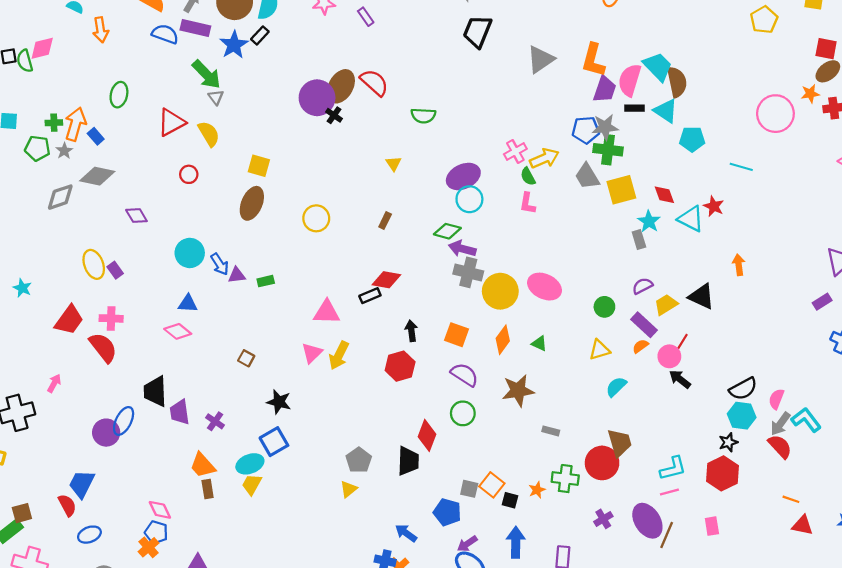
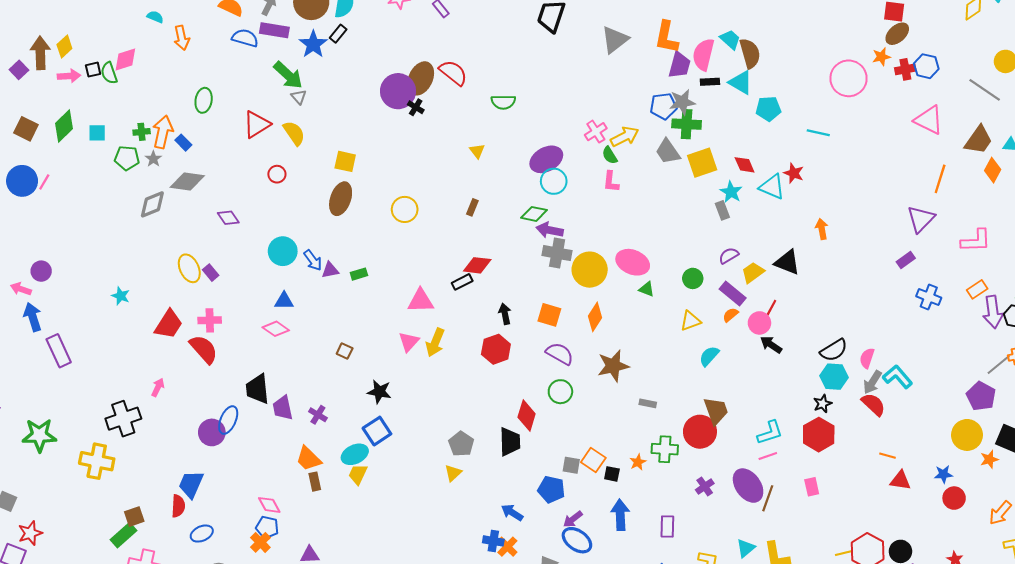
cyan trapezoid: (658, 67) -> (730, 39), size x0.7
green triangle: (539, 344) -> (647, 289), moved
red semicircle: (67, 505) -> (178, 506), turned 35

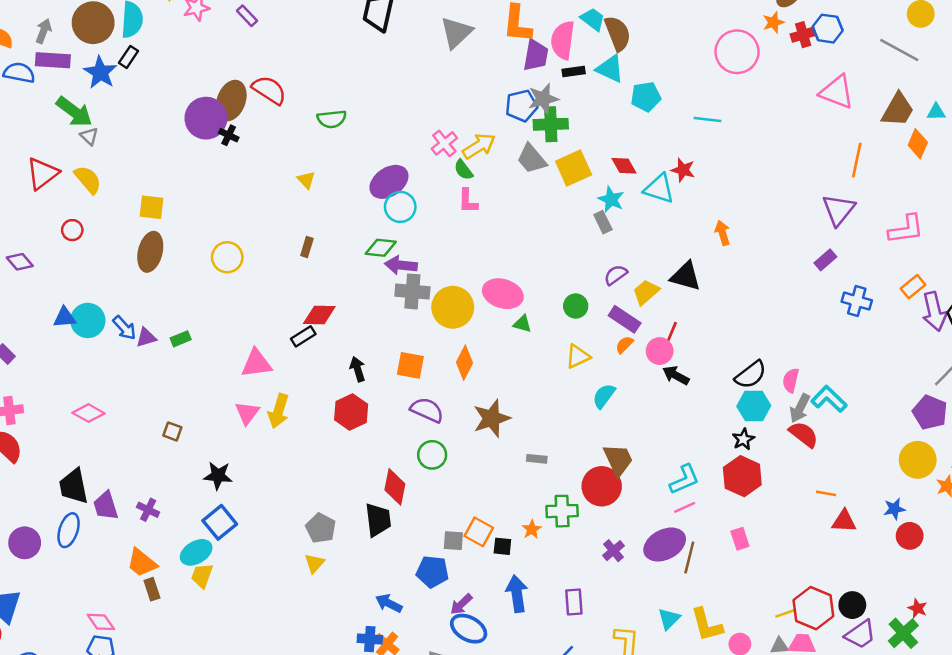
purple diamond: (228, 218) -> (20, 262), moved
blue triangle: (284, 301) -> (65, 317), moved
blue ellipse: (228, 420) -> (69, 530), moved
purple ellipse: (748, 486) -> (665, 545), turned -76

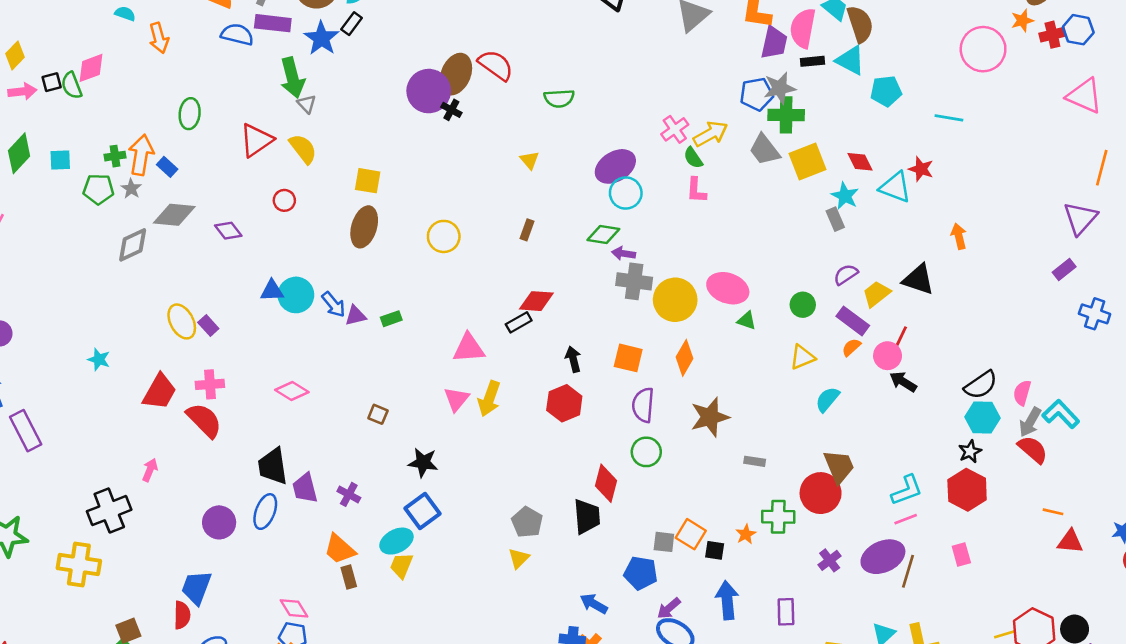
green arrow: (74, 112) -> (292, 78), turned 36
purple arrow: (401, 265) -> (624, 254), size x0.7
purple semicircle: (427, 410) -> (643, 405), turned -112

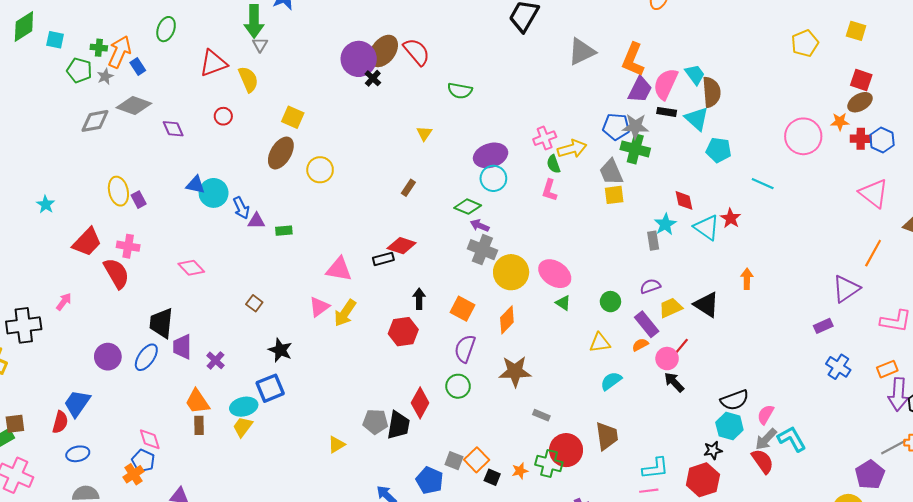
yellow square: (808, 161) -> (614, 195), moved, size x0.7
yellow circle: (444, 236) -> (320, 170), moved
red circle: (821, 493) -> (566, 450), moved
gray pentagon: (527, 522) -> (375, 422), moved, turned 30

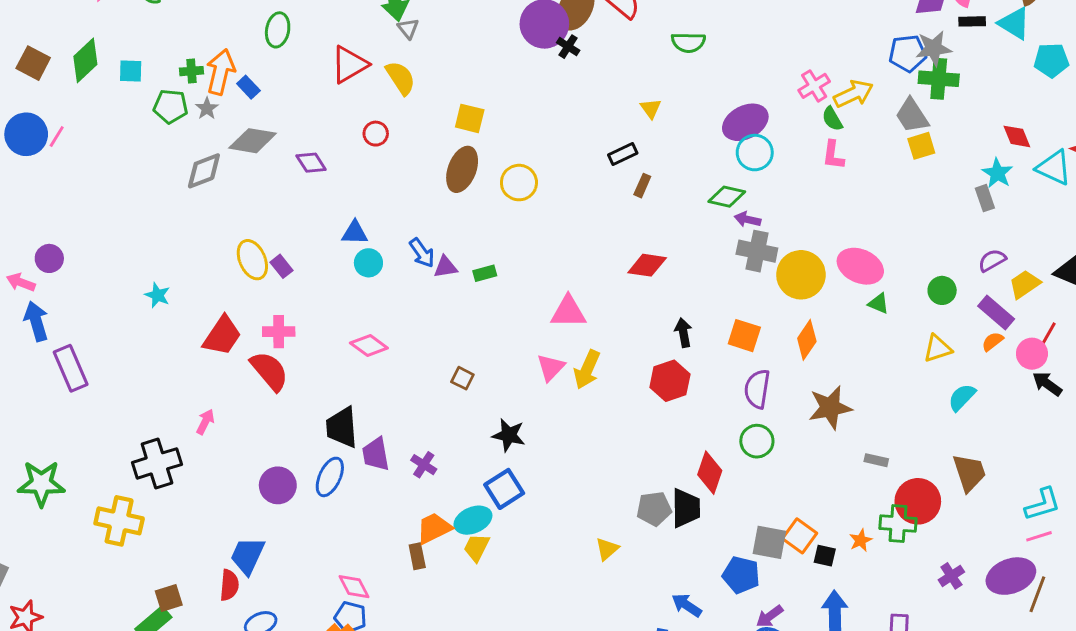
cyan circle: (214, 193) -> (368, 263), moved, size x0.7
black rectangle: (383, 259) -> (623, 154), moved
orange trapezoid: (197, 402) -> (434, 528), moved, turned 108
gray square: (454, 461) -> (769, 542), size x1.4

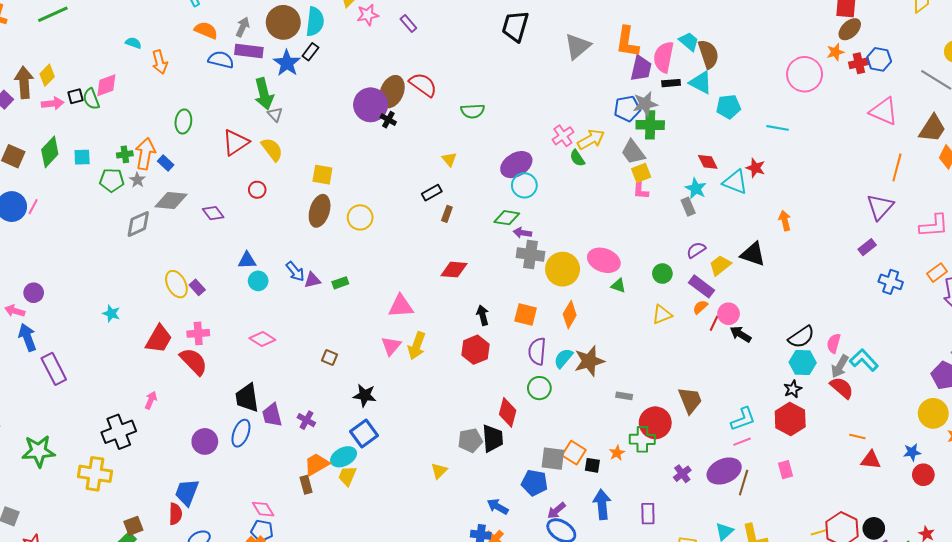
pink L-shape: (833, 155) -> (641, 189), moved
red line: (1049, 333) -> (714, 323), moved
cyan semicircle: (962, 397) -> (563, 358), moved

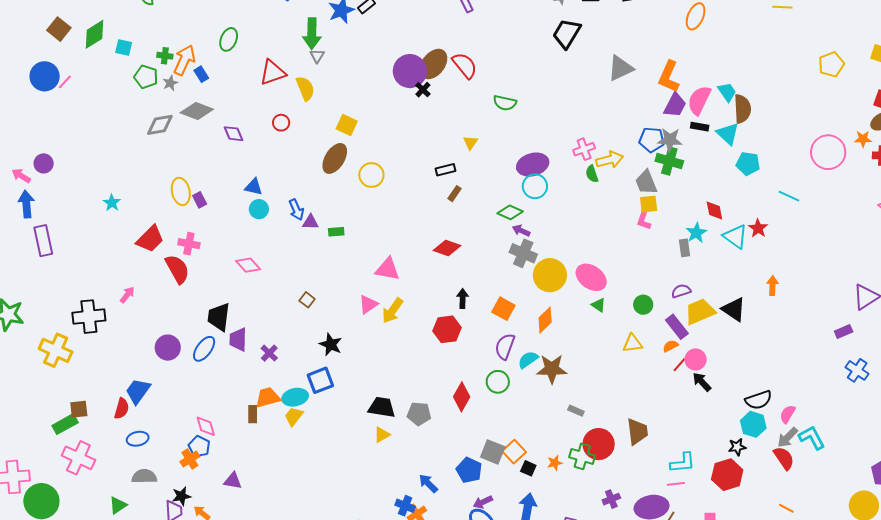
yellow trapezoid: (720, 265) -> (700, 311), size x1.4
black trapezoid: (493, 438) -> (382, 407), moved, turned -92

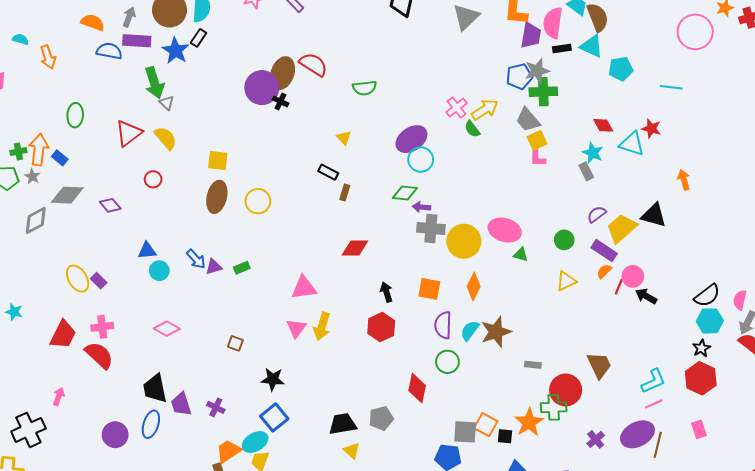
black rectangle: (445, 170) -> (328, 172), turned 60
yellow triangle: (382, 435) -> (352, 451), turned -30
orange star: (555, 463) -> (529, 422), size x1.8

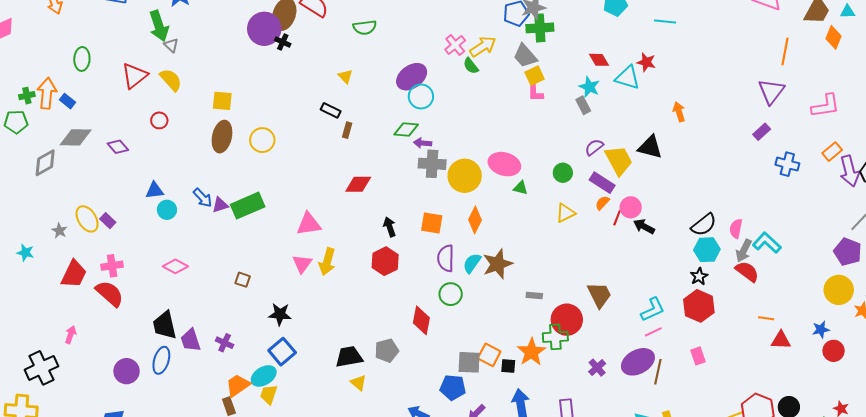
gray star: (32, 176) -> (59, 231), moved
yellow trapezoid: (622, 228) -> (619, 160), turned 104
green rectangle: (242, 268) -> (248, 206), size x2.0

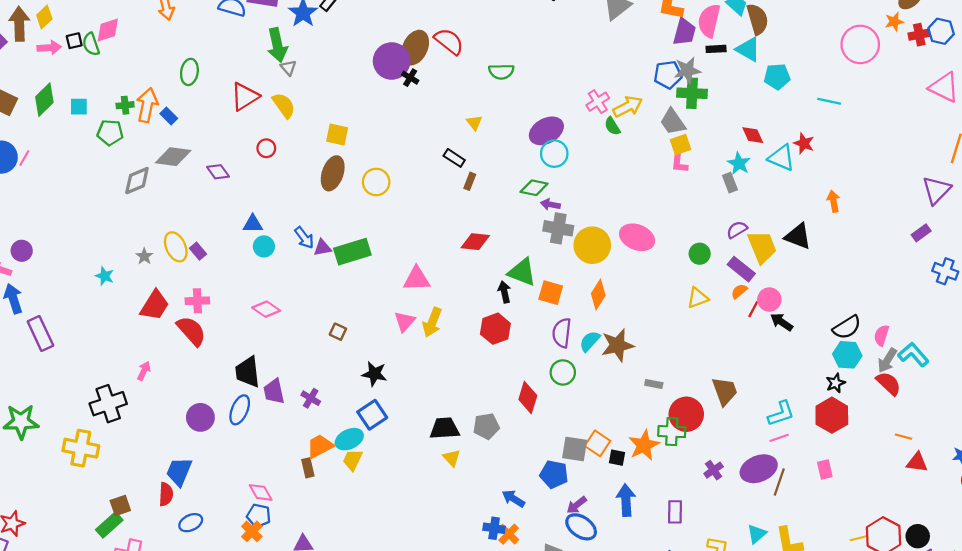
green triangle: (521, 188) -> (522, 272), moved, size x1.8

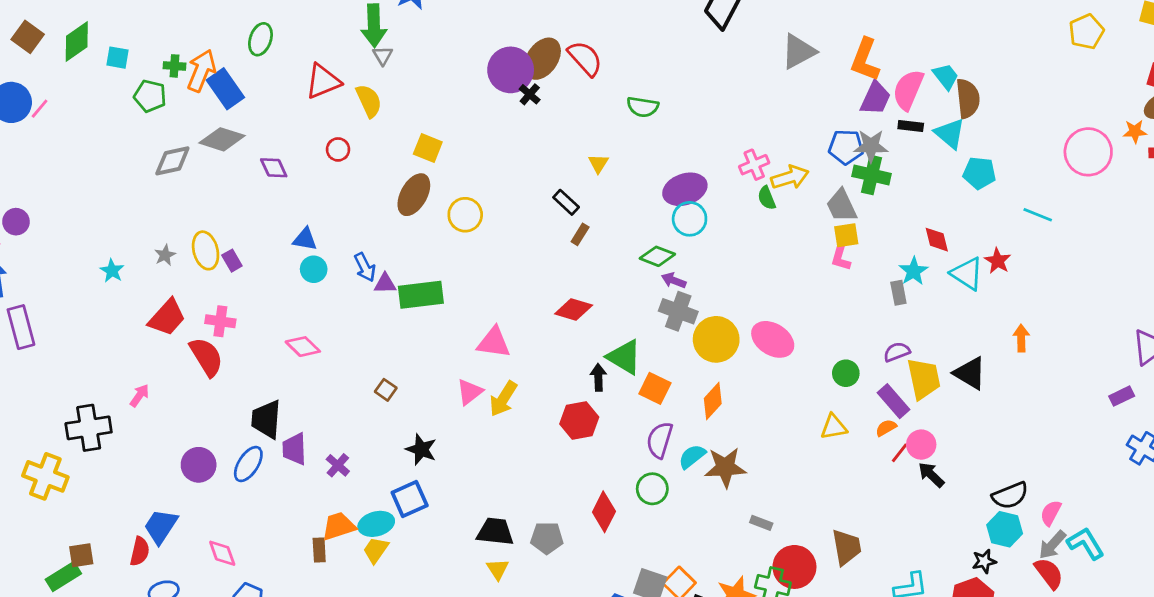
blue rectangle: (169, 116) -> (225, 89), size x1.8
pink diamond: (261, 492) -> (222, 553), moved

